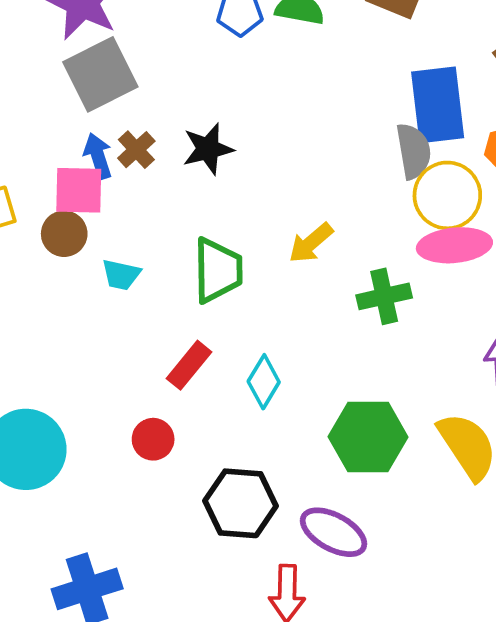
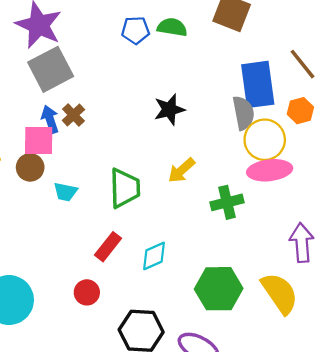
black star: (208, 149) -> (169, 110), moved
cyan diamond: (264, 382) -> (154, 256), turned 36

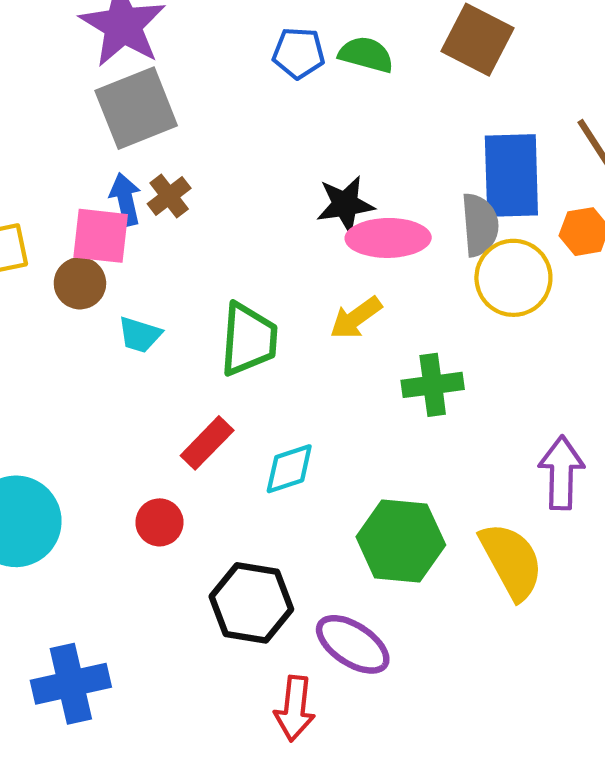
pink ellipse: (270, 170) -> (388, 238), moved

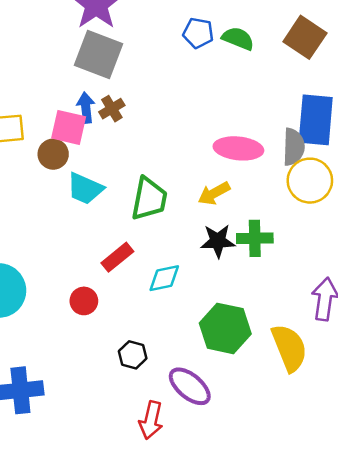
gray square: (136, 108) -> (98, 54), turned 36
black star: (345, 204) -> (218, 241), moved
cyan trapezoid: (140, 335) -> (85, 189), size x1.4
black hexagon: (251, 603) -> (133, 355), size x0.6

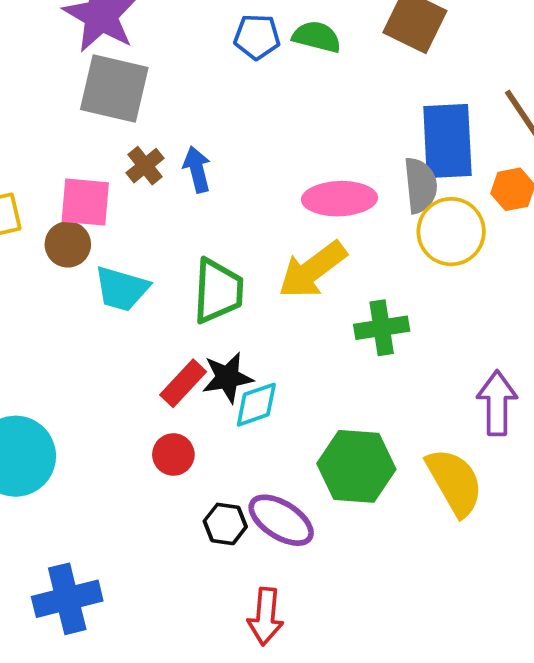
blue arrow: (86, 108) -> (197, 169), moved
yellow arrow: (214, 193) -> (312, 270), size x1.5
black star: (218, 241) -> (227, 378), moved
red circle: (84, 301) -> (173, 455), moved
purple ellipse: (190, 386) -> (281, 520), moved

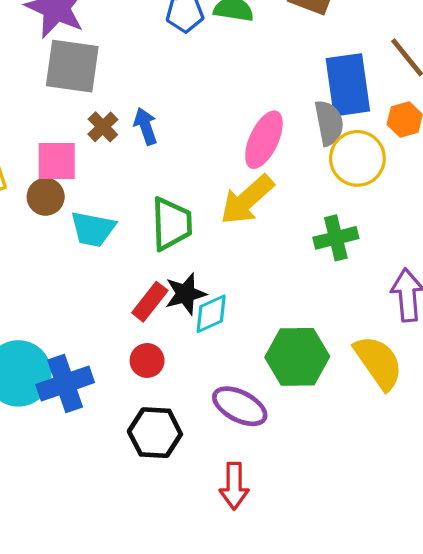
pink ellipse: (339, 199) -> (264, 140), turned -58
green cross: (382, 328) -> (336, 238), moved
black hexagon: (225, 524) -> (155, 433), moved, size x1.5
blue cross: (67, 599) -> (65, 384), moved

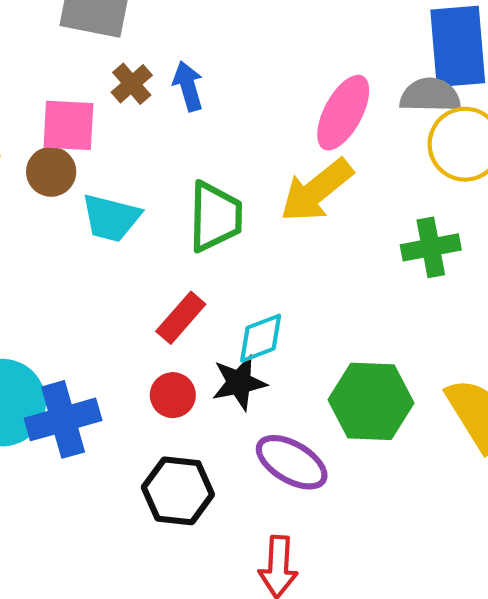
gray semicircle: (329, 123) -> (430, 95), turned -81
black star: (186, 294) -> (239, 383), moved

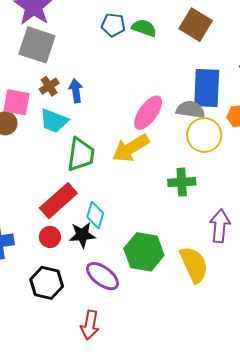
cyan trapezoid: (111, 218) -> (54, 121), moved
red rectangle: (181, 318) -> (58, 201), size x1.5
cyan diamond: (261, 338) -> (95, 215), turned -60

